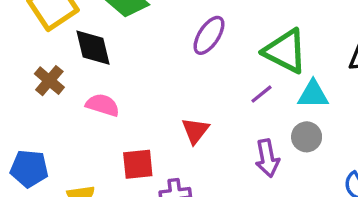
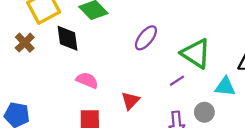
brown cross: (49, 81) -> (25, 43), moved
cyan triangle: (313, 94) -> (225, 87), moved
pink semicircle: (103, 105) -> (87, 80), moved

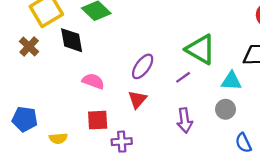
purple ellipse: (146, 38) -> (143, 66), moved
gray circle: (204, 112) -> (226, 109), moved

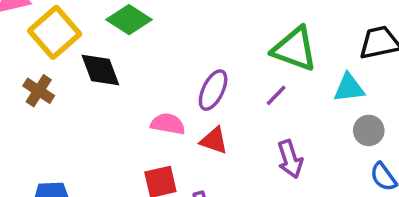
pink semicircle: (93, 81) -> (168, 124), moved
red triangle: (137, 99) -> (214, 141), turned -42
gray circle: (226, 109) -> (369, 130), moved

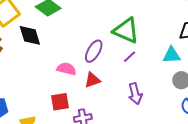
green triangle: (295, 49) -> (126, 31), moved
red triangle: (214, 141) -> (92, 80), turned -42

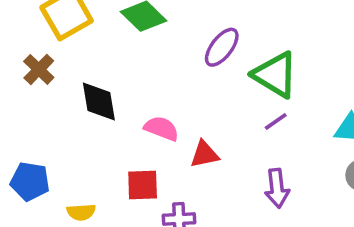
black diamond: (30, 35) -> (99, 101), moved
purple ellipse: (94, 51) -> (222, 47), moved

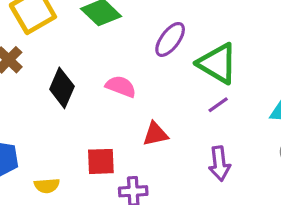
black diamond: (99, 101) -> (62, 88), turned 33
pink semicircle: (162, 128) -> (121, 86), moved

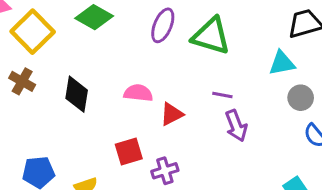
pink semicircle: (121, 86) -> (138, 93), moved
purple line: (218, 105) -> (222, 95), moved, turned 60

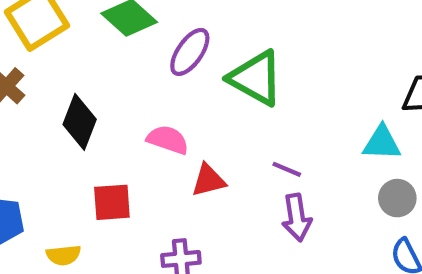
purple ellipse: (163, 25) -> (190, 52), moved
green triangle: (211, 36) -> (256, 78), moved
red square: (129, 151) -> (112, 202), moved

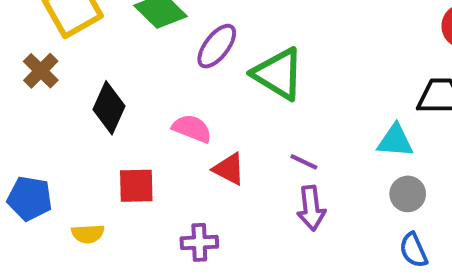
red triangle: (208, 180) -> (229, 169), turned 39

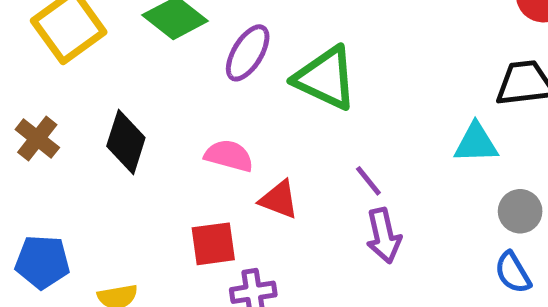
brown cross: (41, 71) -> (37, 138), moved
purple line: (304, 162) -> (368, 181), turned 32
red square: (136, 186) -> (213, 244), moved
gray circle: (408, 194) -> (520, 211), moved

